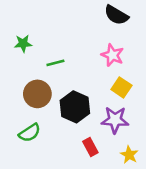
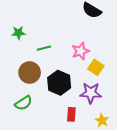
pink star: (112, 55) -> (81, 51), moved, turned 30
red rectangle: (90, 147) -> (71, 114), turned 32

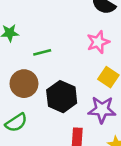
pink star: (81, 51) -> (98, 42), moved

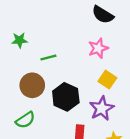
purple star: (102, 110) -> (102, 108), turned -30

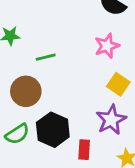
black hexagon: (66, 97) -> (53, 130), moved

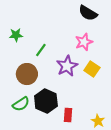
green line: (46, 57) -> (41, 50), turned -40
purple star: (111, 120) -> (67, 66), moved

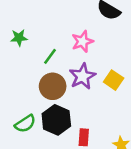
pink star: (84, 42) -> (82, 41), moved
brown circle: (27, 74) -> (53, 86), moved

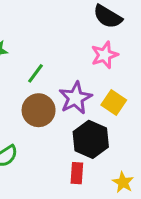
pink star: (82, 41) -> (105, 55), moved
black hexagon: (56, 120) -> (91, 139), moved

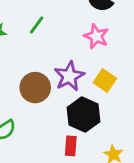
pink star: (105, 55) -> (96, 36), turned -30
green line: (35, 73) -> (37, 25), moved

